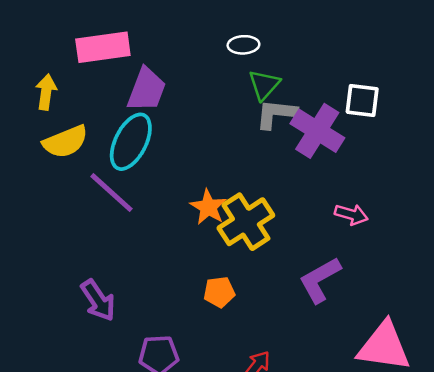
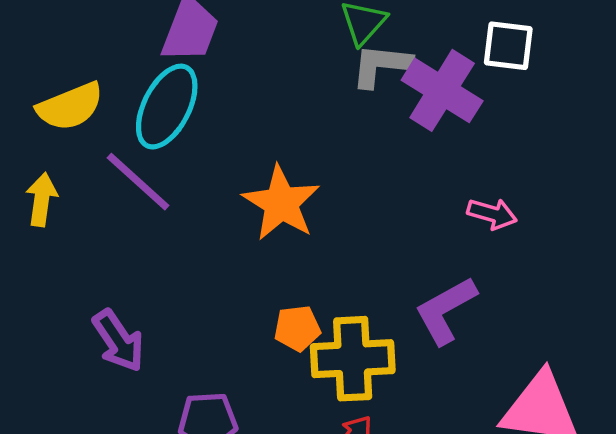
yellow arrow: (46, 92) -> (42, 200), moved
orange star: (208, 207) -> (281, 203), size x1.4
yellow cross: (246, 222) -> (353, 359), moved, turned 30

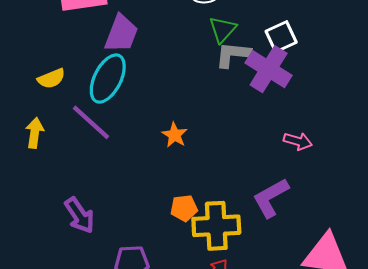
white square: (508, 46) -> (281, 37), moved, turned -32
yellow semicircle: (70, 107) -> (51, 79), size x0.7
orange star: (281, 203) -> (175, 135), size x0.6

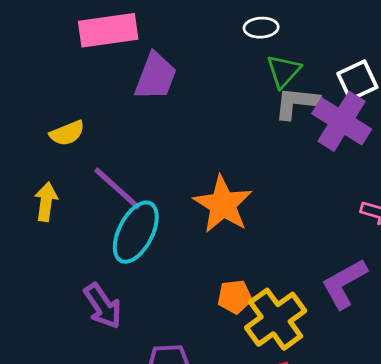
cyan ellipse: (108, 79) -> (136, 232), moved
orange star: (175, 135) -> (223, 204), size x1.8
yellow cross: (216, 226) -> (276, 319), turned -33

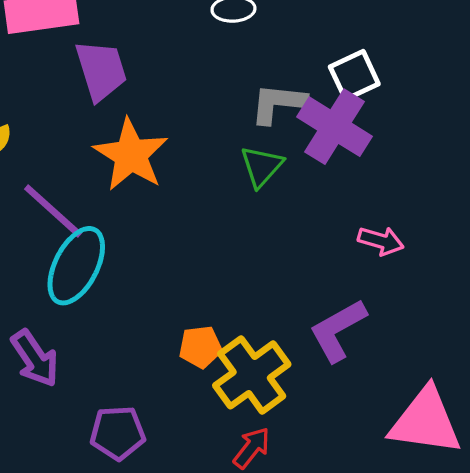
green triangle: (284, 71) -> (262, 166), moved
purple trapezoid: (156, 76) -> (101, 70), turned -38
orange star: (223, 204) -> (131, 155), moved

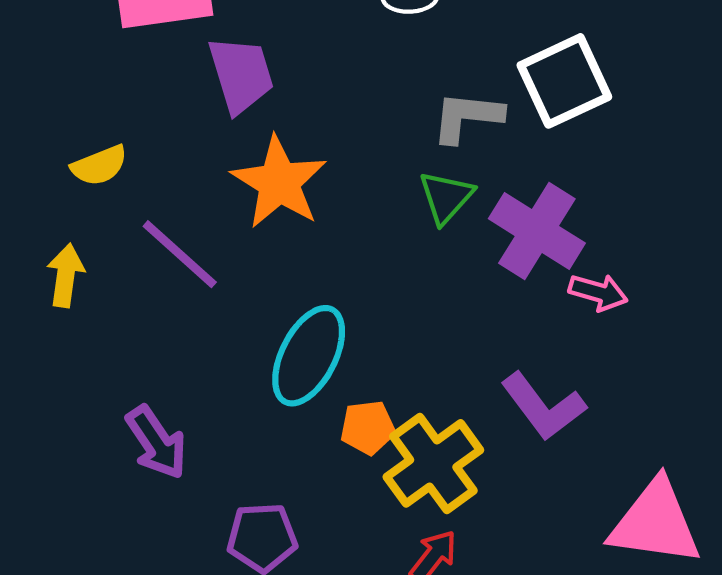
white square: (354, 75) -> (564, 81), size x1.4
purple cross: (334, 127) -> (537, 231), moved
cyan ellipse: (76, 266) -> (309, 356), moved
purple L-shape: (338, 330) -> (543, 406), turned -98

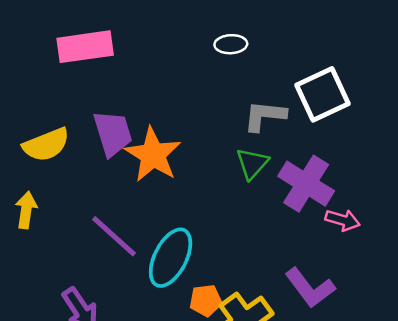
purple trapezoid: (241, 75) -> (113, 133), moved
yellow semicircle: (99, 165) -> (46, 145), size x1.4
purple line: (180, 254) -> (114, 236), moved

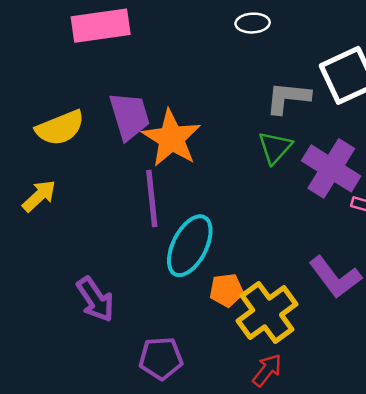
yellow arrow: (26, 210) -> (39, 196), turned 39
purple line: (114, 236) -> (152, 199), moved, turned 42

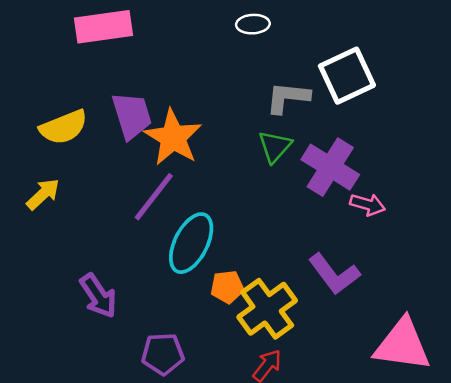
purple line: (152, 199) -> (154, 197), turned 44

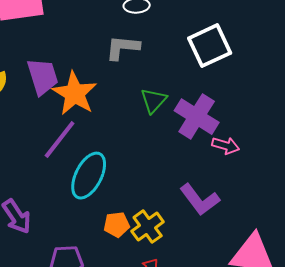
gray L-shape: (288, 98) -> (123, 48), moved
orange pentagon: (227, 287) -> (117, 225), moved
yellow cross: (267, 309) -> (148, 227), size x0.7

